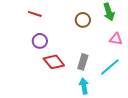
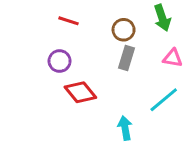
red line: (35, 14) -> (68, 21), moved
gray rectangle: (83, 62) -> (127, 58), moved

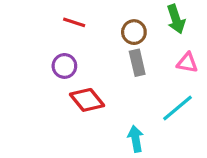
gray rectangle: (127, 58) -> (137, 63), turned -30

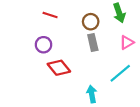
pink triangle: (187, 63) -> (127, 42), turned -40

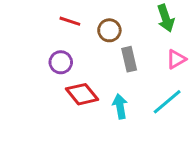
brown circle: (91, 22) -> (109, 30), moved
cyan arrow: (92, 94) -> (120, 106), moved

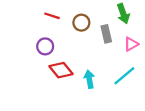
gray rectangle: (129, 59) -> (106, 34), moved

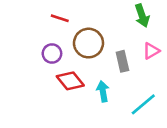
brown circle: (81, 23) -> (88, 43), moved, size x1.5
gray rectangle: (106, 34) -> (122, 61), moved
cyan line: (124, 76) -> (143, 104), moved

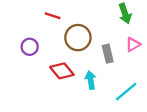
purple circle: (52, 53) -> (30, 47), moved

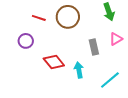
red line: (53, 16) -> (39, 18), moved
brown circle: (78, 38) -> (68, 17), moved

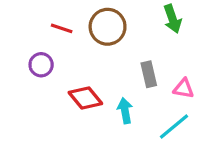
pink triangle: (116, 39) -> (184, 89), moved, turned 40

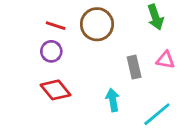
purple circle: (41, 65) -> (51, 51), moved
pink triangle: (184, 89) -> (166, 60), moved
red diamond: (85, 98) -> (56, 90), moved

